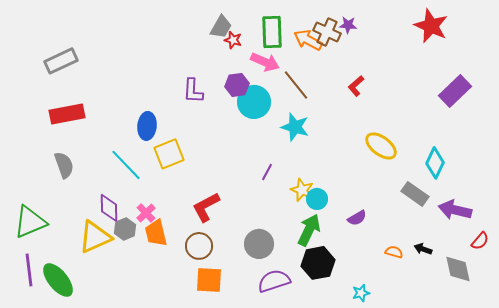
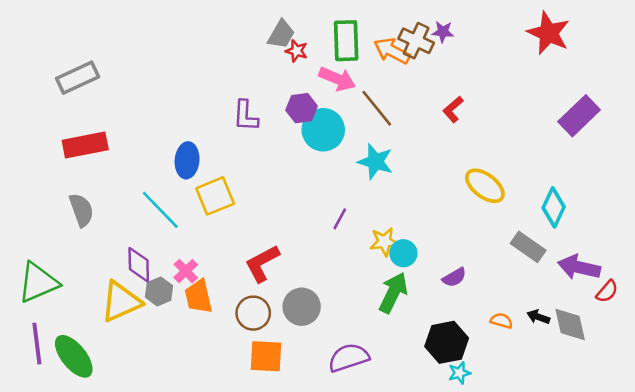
yellow star: (302, 190) -> (384, 242), turned -30
red semicircle: (480, 241) -> (607, 291), moved
gray circle: (259, 244) -> (302, 307), moved
black hexagon: (318, 263) -> (447, 342), moved
gray diamond: (458, 269) -> (570, 325), moved

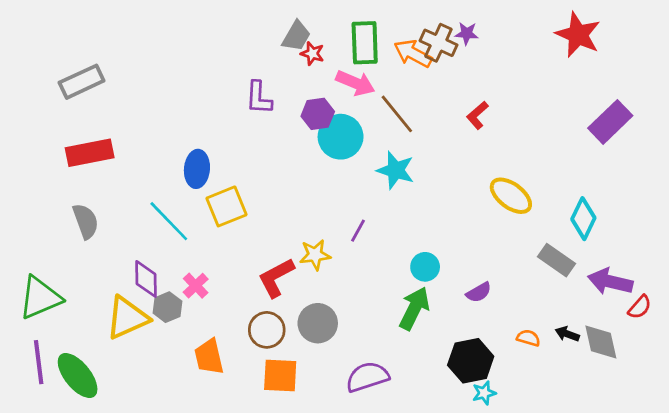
purple L-shape: (246, 116) -> (259, 98), moved
yellow star: (384, 242) -> (315, 255), moved
orange trapezoid: (198, 297) -> (209, 357), moved

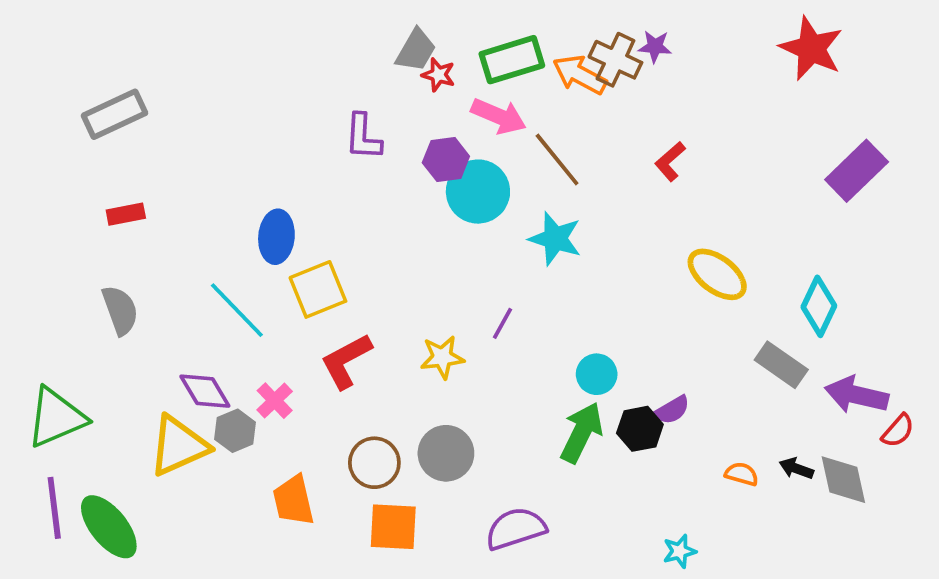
green rectangle: (365, 43) -> (512, 60), turned 75
red rectangle: (90, 153) -> (126, 214), size x0.6
red L-shape: (276, 278) -> (346, 361), moved
purple diamond: (146, 279) -> (205, 391), turned -30
black hexagon: (471, 361) -> (640, 429), moved, size x0.7

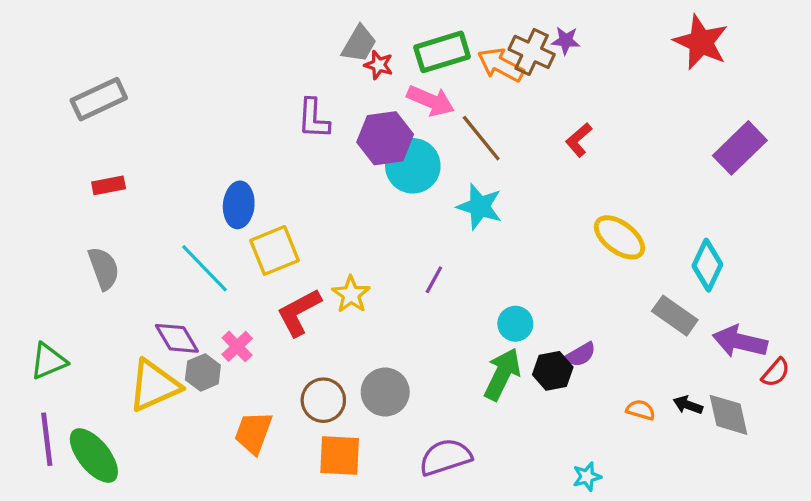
purple hexagon: (446, 159) -> (385, 138), size x1.4
yellow star: (442, 357) -> (351, 294), moved, turned -30
green triangle: (56, 418) -> (48, 361), size x0.7
orange trapezoid: (293, 500) -> (253, 433), turned 33

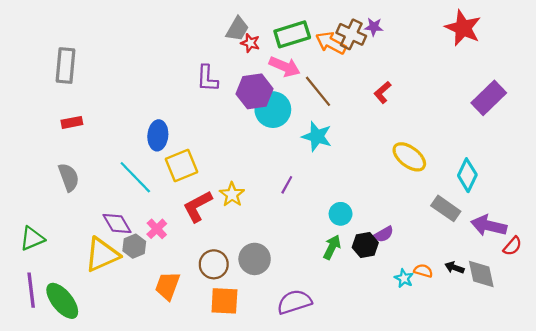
gray rectangle: (99, 99) -> (65, 66), turned -60
green arrow: (502, 374) -> (332, 247), size x0.7
cyan star: (587, 477) -> (404, 278), moved, turned -30

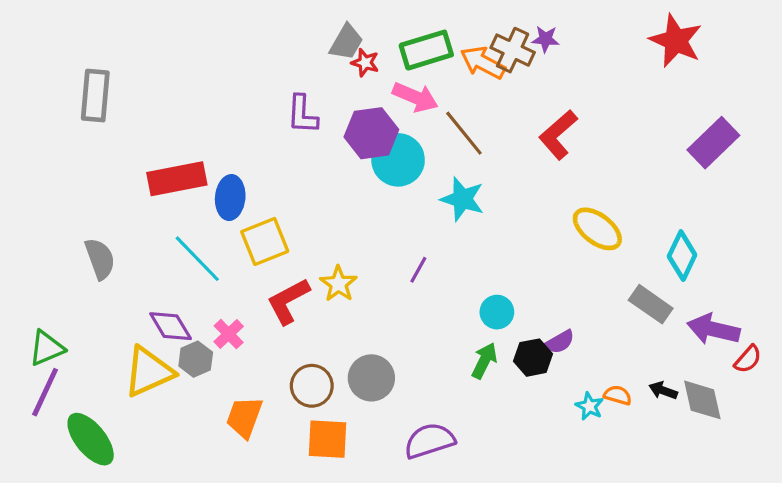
red L-shape: (382, 92) -> (558, 135), size x1.5
red rectangle: (72, 122) -> (177, 179), moved, size x1.8
purple line: (31, 290) -> (45, 392), moved, turned 32

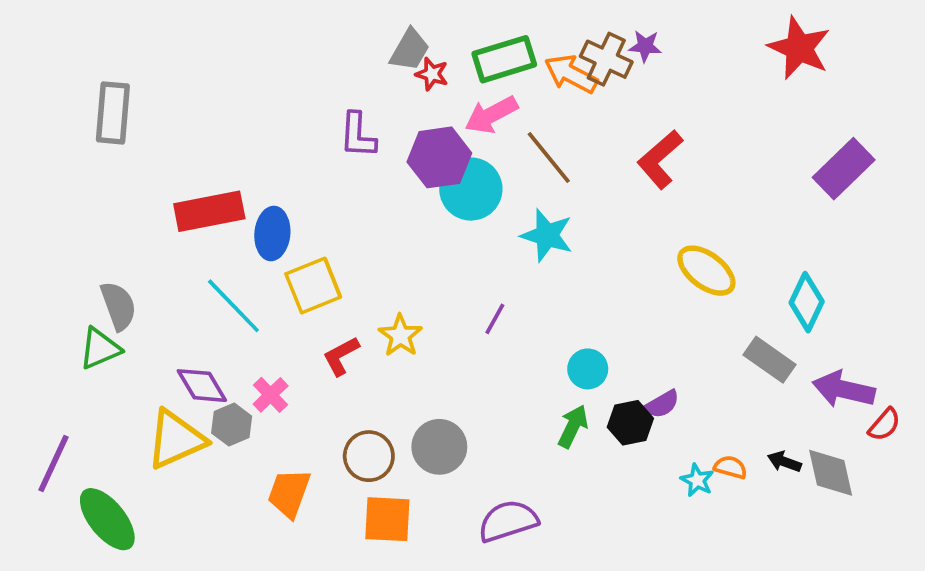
pink arrow: (415, 97) -> (491, 115), turned 129
red L-shape: (288, 301) -> (341, 356), size x0.7
green triangle: (47, 348) -> (100, 349), moved

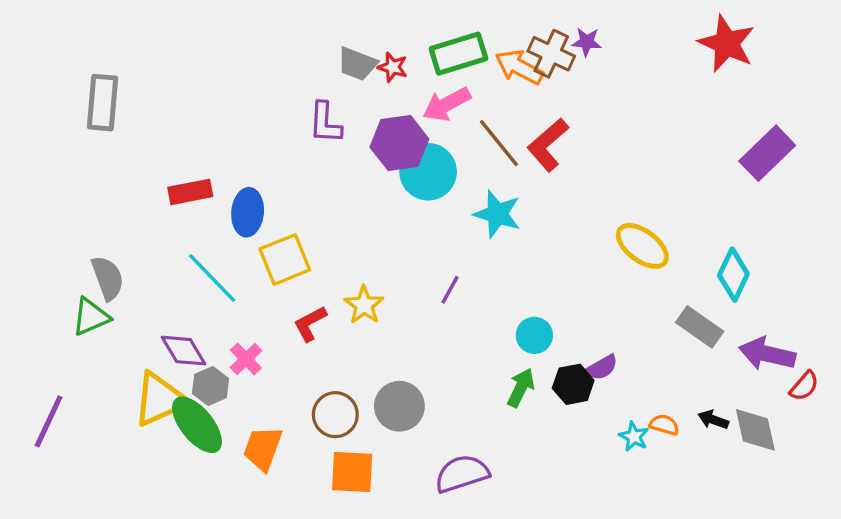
gray trapezoid: (410, 50) -> (357, 64), moved, turned 81
red L-shape: (660, 159) -> (548, 145), moved
red rectangle: (209, 211) -> (190, 192), size x0.7
green ellipse: (107, 519) -> (197, 425), moved

